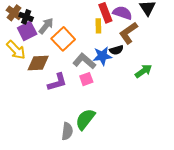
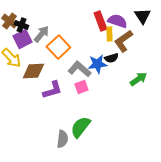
yellow rectangle: (98, 26) -> (109, 34), moved

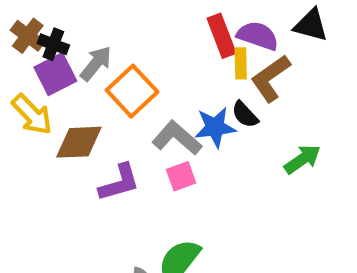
black triangle: (142, 16) -> (311, 25), turned -42
black semicircle: (111, 58) -> (245, 115), turned 64

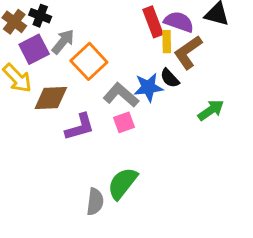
black cross: (53, 44) -> (40, 16), moved

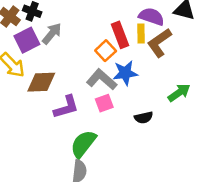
red rectangle: (153, 22) -> (120, 35), moved
orange square: (89, 61) -> (106, 51), moved, size x0.7
black semicircle: (170, 78) -> (144, 118), moved, turned -60
green semicircle: (122, 183) -> (83, 144), moved

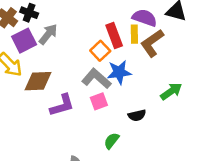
green semicircle: (83, 144) -> (112, 141), moved, size x0.6

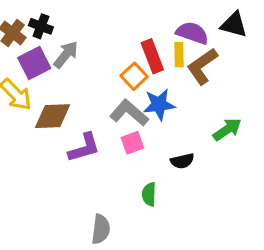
green semicircle: (112, 141) -> (149, 194), turned -36

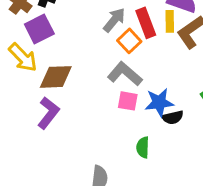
gray arrow: (66, 55) -> (114, 20), moved
blue star: (159, 104) -> (159, 102), moved
pink square: (132, 143) -> (128, 101), turned 30
purple L-shape: (84, 148) -> (48, 113), moved, turned -36

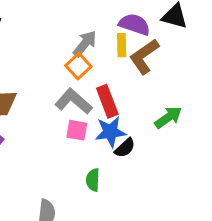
gray arrow: (114, 20) -> (85, 44), moved
red rectangle: (146, 23) -> (107, 101), moved
black semicircle: (173, 117) -> (125, 148), turned -30

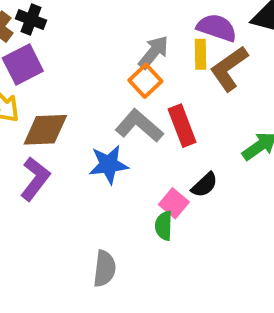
pink square: (77, 130) -> (174, 203), moved, turned 30
blue star: (110, 132) -> (109, 164), moved

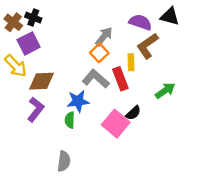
yellow rectangle: (200, 54) -> (131, 62), moved
pink square: (174, 203) -> (116, 124), size x1.6
green semicircle: (164, 226) -> (70, 120), moved
gray semicircle: (105, 269) -> (64, 161), moved

